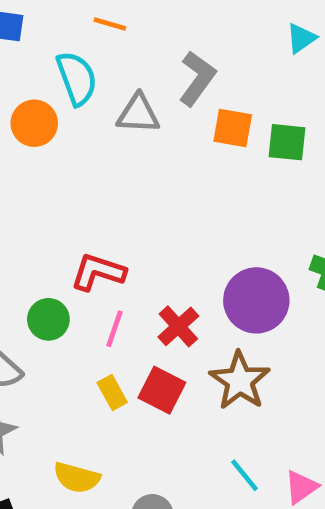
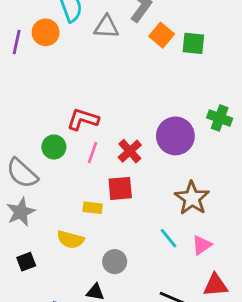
orange square: (233, 128) -> (162, 35), turned 30
brown star: (240, 381) -> (192, 198), moved
red square: (162, 390) -> (120, 188), turned -32
yellow rectangle: (112, 393) -> (93, 208), moved, turned -54

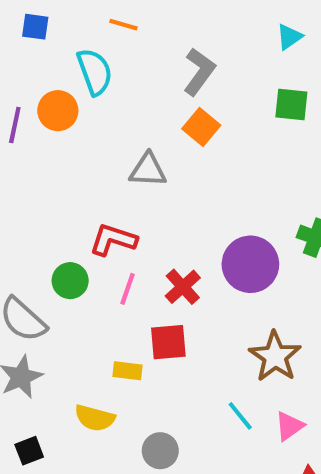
gray triangle: (106, 27) -> (148, 170), moved
orange square: (162, 35) -> (201, 127), moved
green square: (193, 43) -> (291, 104), moved

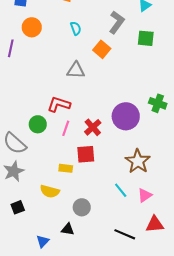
cyan semicircle: (95, 72) -> (76, 28), moved, size x0.6
gray L-shape: (199, 72) -> (117, 22), moved
orange circle: (58, 111) -> (32, 27), moved

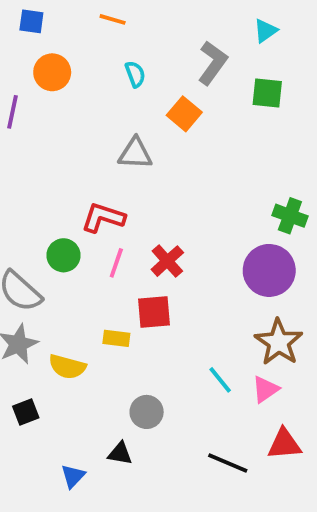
purple circle: (126, 116) -> (269, 270), moved
brown star: (138, 161) -> (279, 342), moved
yellow semicircle: (50, 191) -> (67, 367), moved

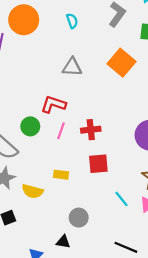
orange circle: (52, 72) -> (24, 20), size x1.4
orange square: (184, 114) -> (122, 63), moved, size x1.4
red cross: (167, 261) -> (91, 130), turned 36
red square: (154, 312) -> (98, 164), moved

